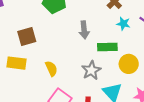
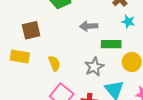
gray arrow: (84, 30) -> (89, 26), turned 90

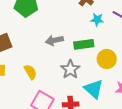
gray arrow: (89, 26) -> (54, 40), moved

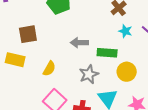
yellow semicircle: (30, 72) -> (49, 69), turned 49

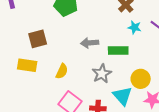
yellow circle: (127, 72) -> (141, 79), moved

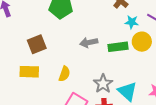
gray star: (102, 74) -> (103, 84), moved
yellow circle: (141, 79) -> (142, 42), moved

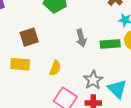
gray arrow: (89, 42) -> (81, 38), turned -96

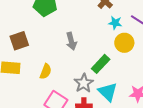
green rectangle: (110, 44) -> (101, 64), moved, turned -42

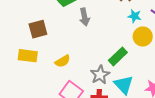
gray arrow: (71, 41) -> (84, 17), moved
yellow semicircle: (46, 71) -> (63, 61), turned 35

